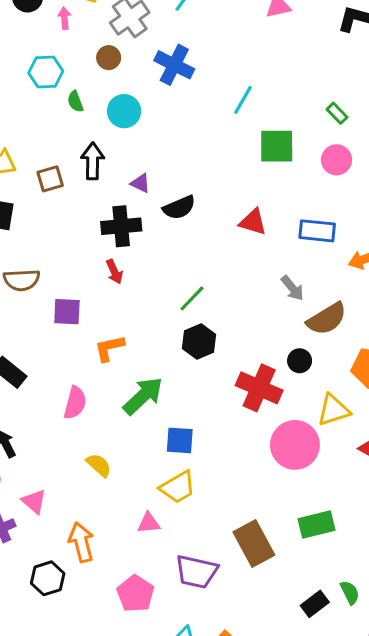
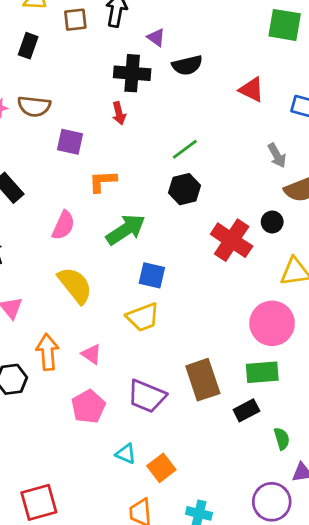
pink circle: (295, 445) -> (272, 323), moved
yellow semicircle: (99, 465) -> (75, 285), size x1.6
pink triangle: (149, 523) -> (91, 354), moved, turned 30
black rectangle: (315, 604) -> (246, 410), moved

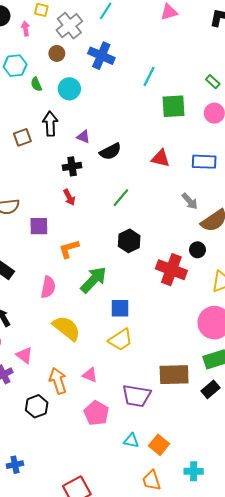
black cross: (132, 73) -> (72, 166), size x0.7
green line: (185, 149) -> (121, 198), moved
brown rectangle: (203, 380) -> (174, 375), turned -60

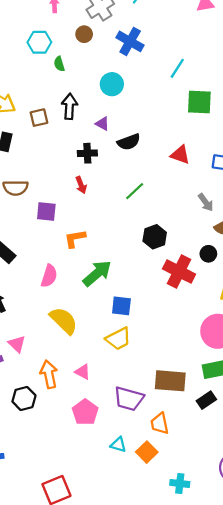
cyan circle: (69, 89) -> (112, 84), moved
black hexagon: (129, 241) -> (155, 237), moved
orange trapezoid: (152, 480) -> (160, 424), moved

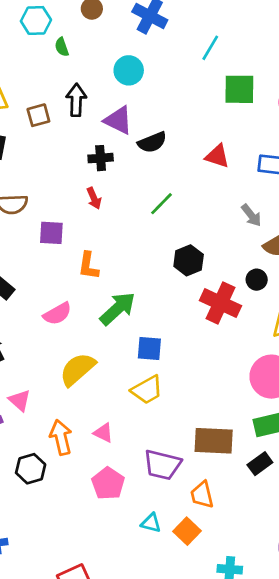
purple triangle: (102, 124) -> (118, 120), size x1.6
orange L-shape: (75, 239) -> (88, 266), turned -70
pink semicircle: (49, 276) -> (57, 314), turned 45
yellow semicircle: (64, 321) -> (77, 369), turned -84

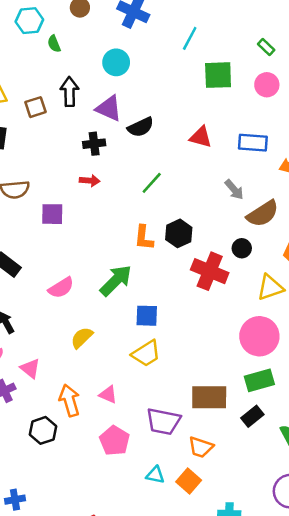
red arrow: (94, 198) -> (90, 181), turned -60
orange L-shape: (88, 266) -> (144, 238), moved
yellow semicircle: (77, 369) -> (82, 338), size x0.7
orange trapezoid: (202, 495) -> (201, 447), turned -56

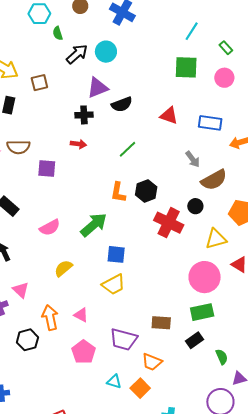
cyan line: (190, 38) -> (192, 31), moved
black arrow: (69, 92) -> (77, 54), moved, turned 45
purple triangle: (109, 108) -> (98, 88), turned -50
brown rectangle: (209, 397) -> (161, 323), size x0.7

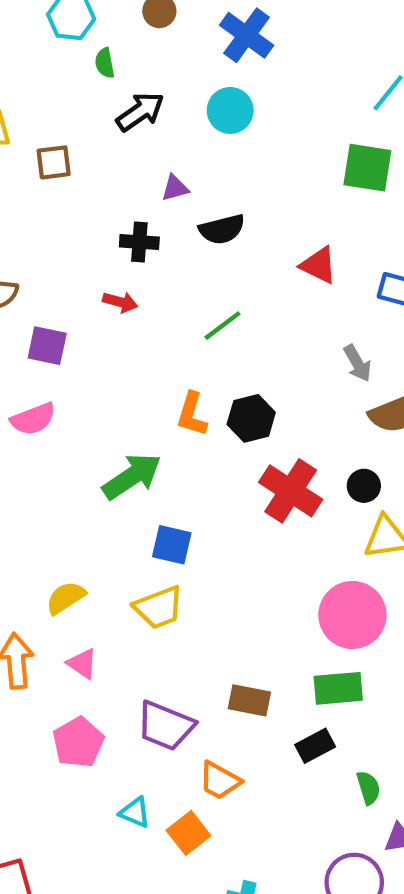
cyan circle: (106, 52) -> (230, 110), moved
purple triangle: (98, 88) -> (175, 188), size x0.6
black circle: (195, 206) -> (364, 486), moved
pink semicircle: (50, 227) -> (33, 419), moved
yellow semicircle: (63, 268) -> (66, 598), moved

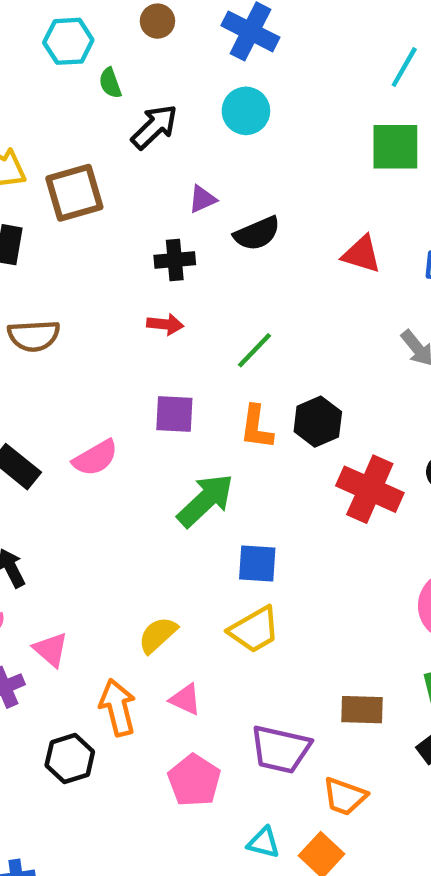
brown square: (54, 162) -> (74, 193), size x1.5
green line: (223, 326) -> (255, 350), moved
purple square: (47, 346) -> (174, 414), moved

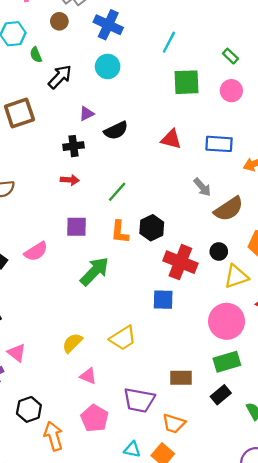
cyan line: (404, 67) -> (169, 42), moved
blue square: (257, 564) -> (163, 300), moved
orange arrow: (118, 707) -> (53, 436), moved

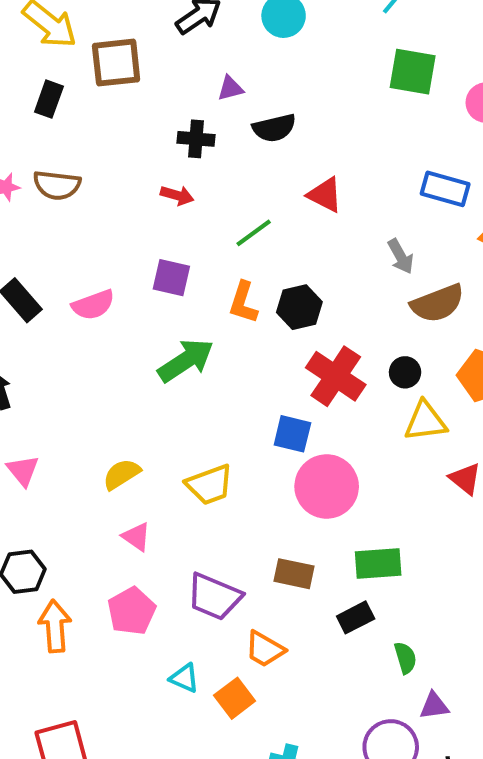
red triangle: (171, 139) -> (325, 195), moved
pink circle: (227, 321) -> (327, 486), moved

